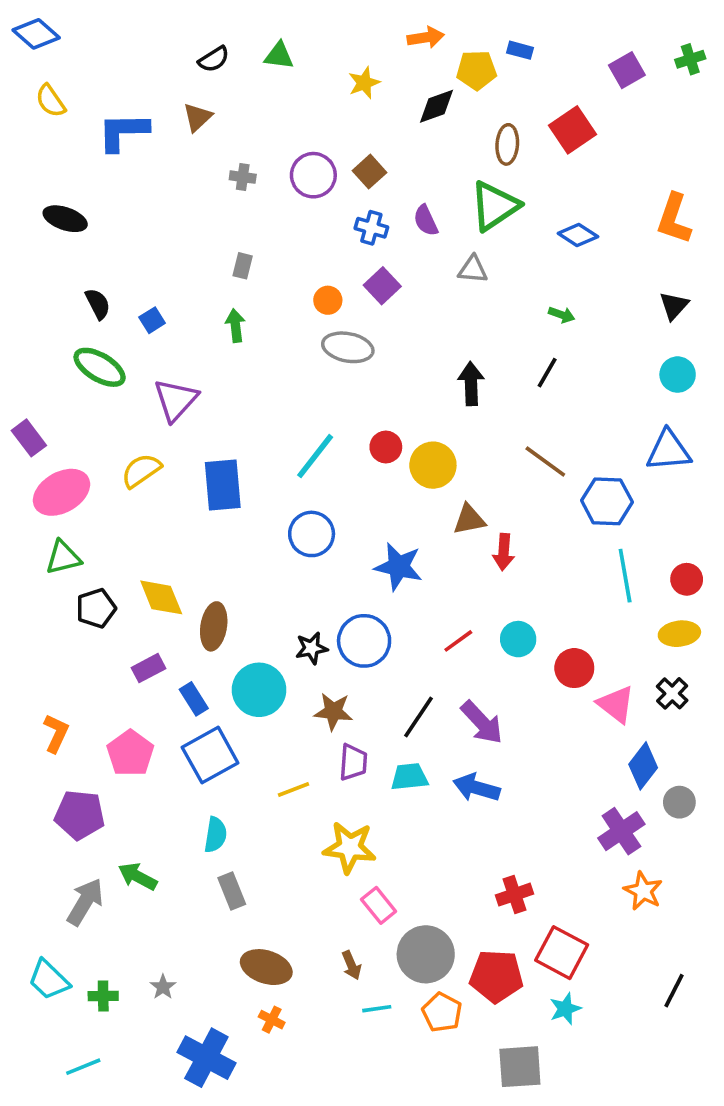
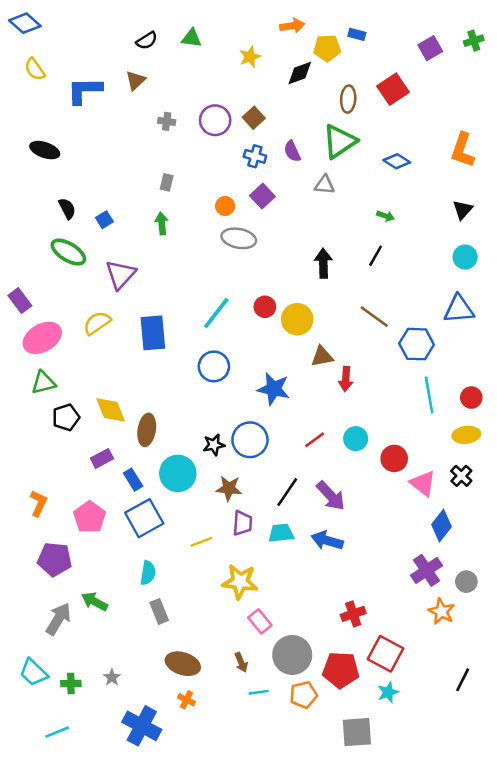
gray circle: (679, 802) -> (466, 582), moved
orange pentagon: (442, 1012) -> (303, 695), turned 30

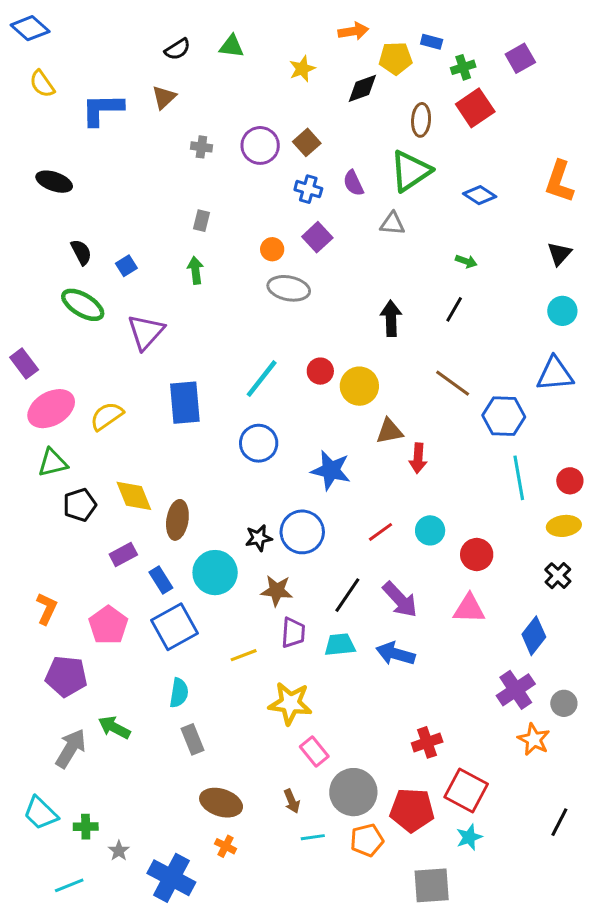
green cross: (474, 41) -> (463, 67), moved
yellow semicircle: (97, 323) -> (107, 416), moved
pink triangle: (423, 483) -> (469, 609), moved, turned -36
gray star: (112, 677) -> (119, 851), moved

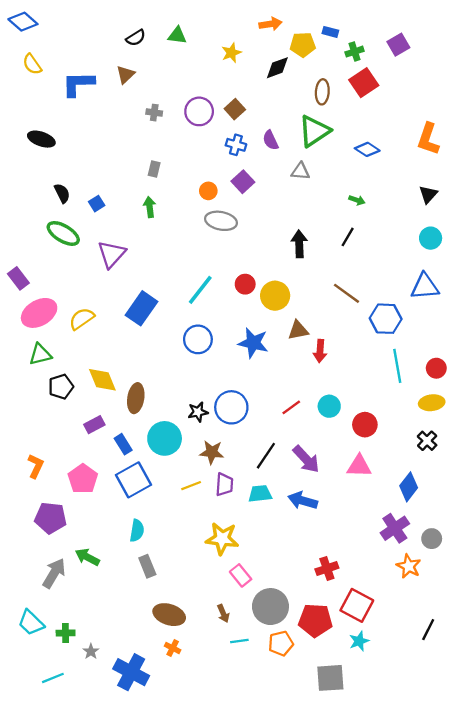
blue rectangle: (185, 403) -> (142, 308), turned 40
blue star: (331, 470) -> (253, 343), moved
yellow line: (244, 655) -> (191, 486), moved

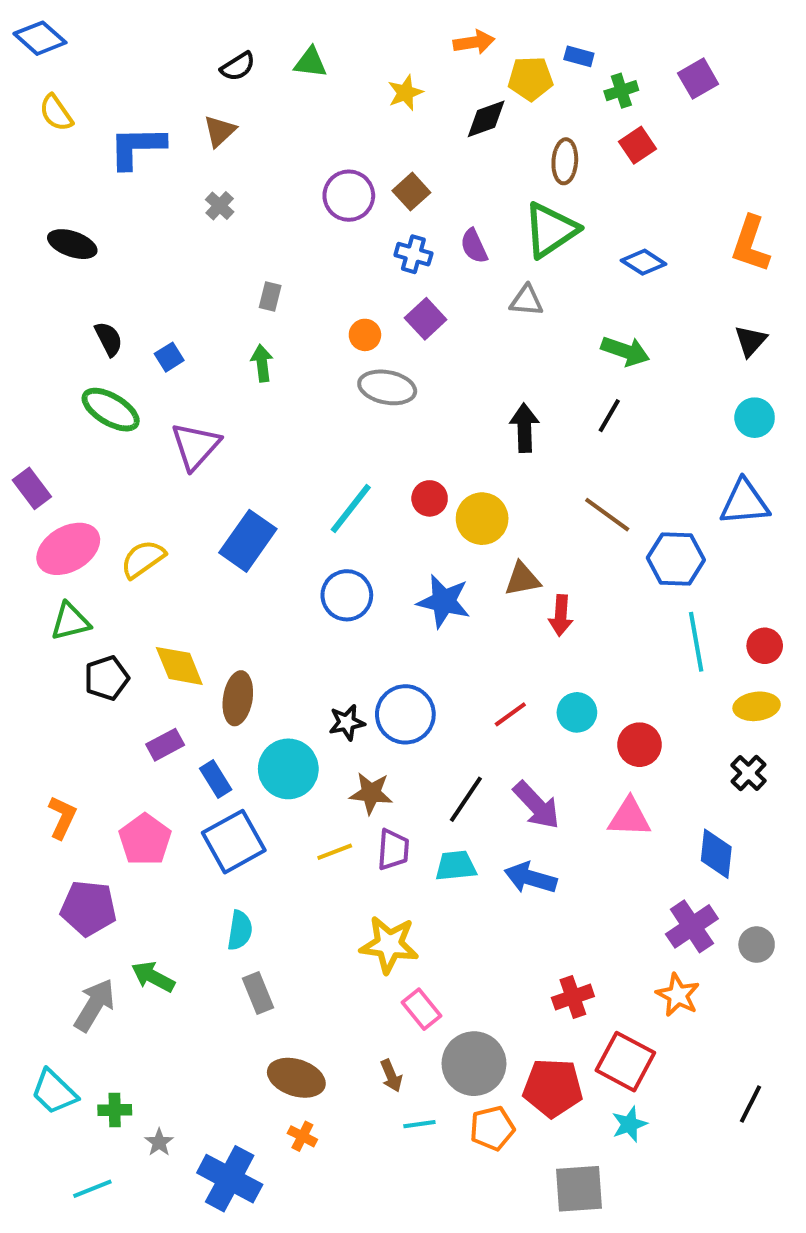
red square: (364, 83) -> (637, 145), size x0.7
gray cross: (154, 113) -> (220, 206), moved, turned 35
green arrow: (357, 200) -> (625, 351), size x1.6
blue diamond: (409, 487) -> (716, 854), turned -32
orange star: (409, 566) -> (678, 995), moved

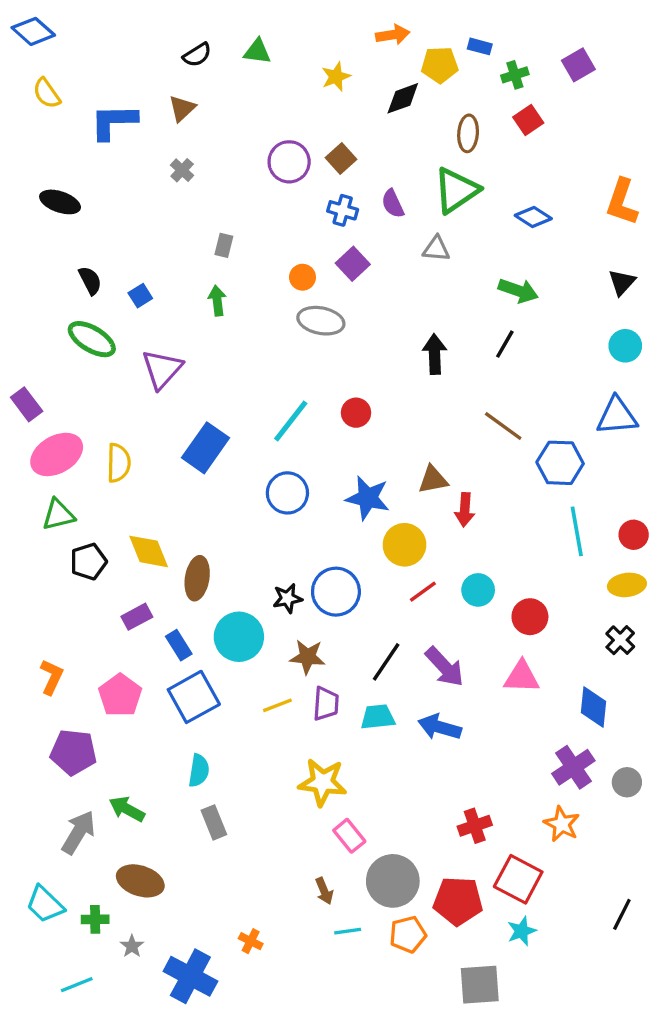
yellow circle: (482, 519) -> (405, 545), moved
yellow semicircle: (143, 559) -> (119, 463), turned 126
brown ellipse: (296, 1078) -> (140, 881), moved

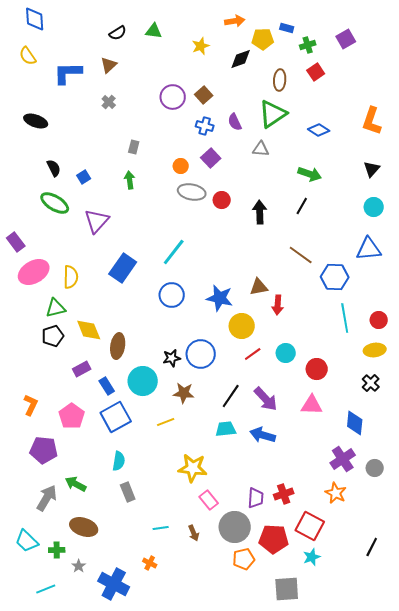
blue diamond: (33, 31) -> (35, 19), moved, turned 45
red circle: (356, 413) -> (222, 200), moved
green triangle: (58, 515) -> (56, 308), moved
purple trapezoid: (326, 704) -> (256, 498), moved
cyan line: (348, 931) -> (161, 528), moved

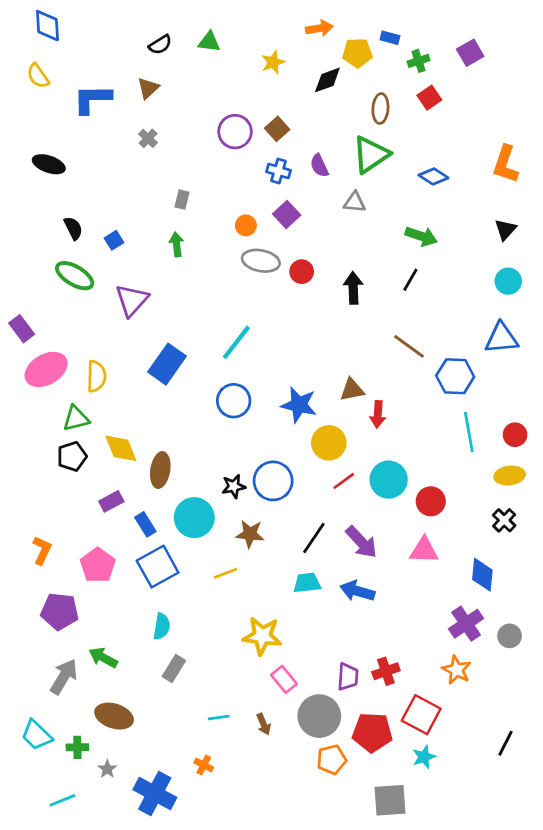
cyan circle: (286, 353) -> (389, 480), size x1.4
gray rectangle: (128, 492) -> (174, 668), turned 54

